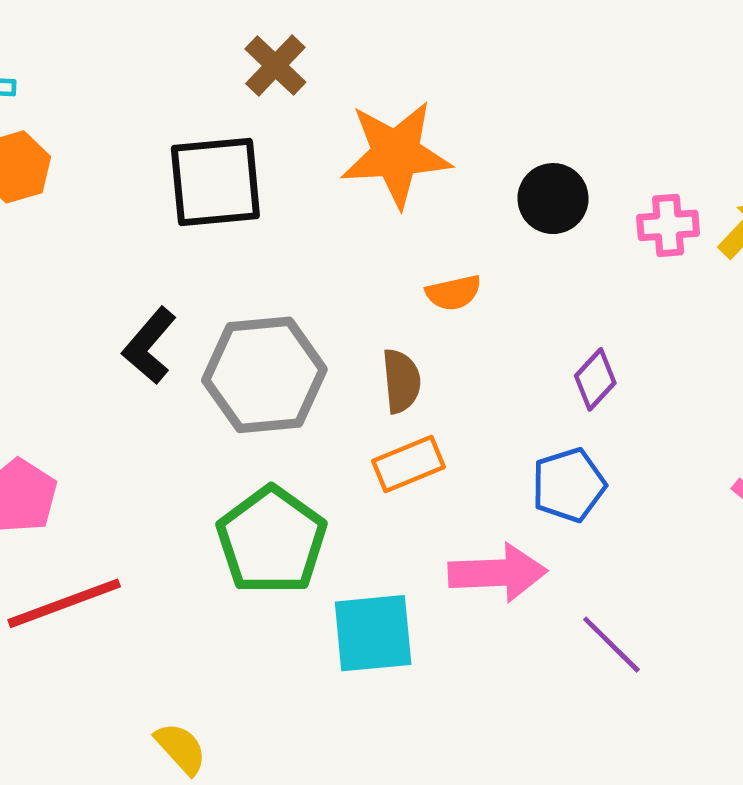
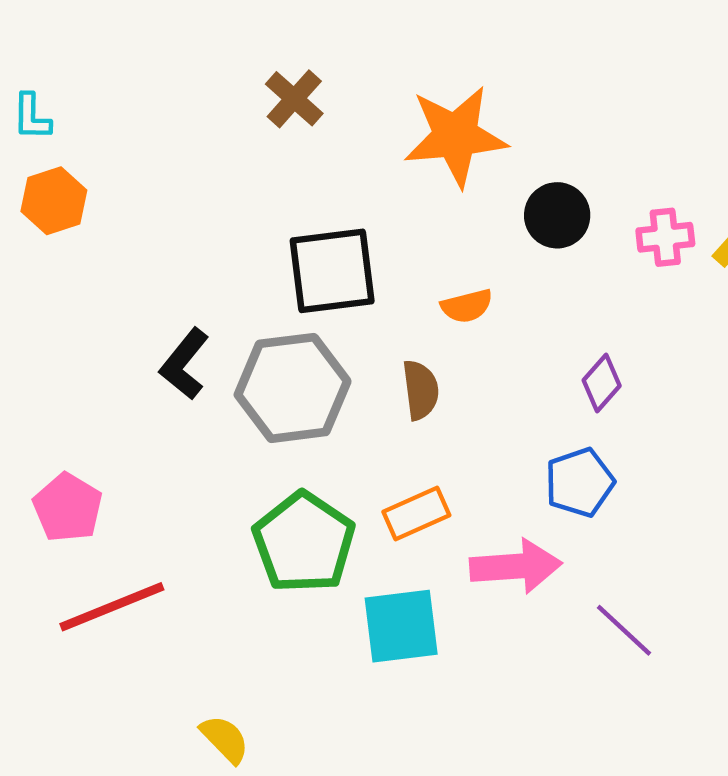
orange star: (396, 154) -> (455, 136), moved
black square: (215, 182) -> (332, 271), moved
orange rectangle: (408, 464) -> (416, 514), moved

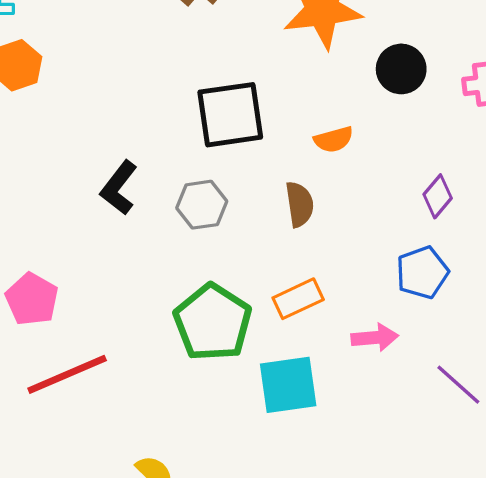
gray hexagon: (293, 388) -> (202, 205), size x0.6
pink arrow: (516, 566) -> (375, 338), size x0.7

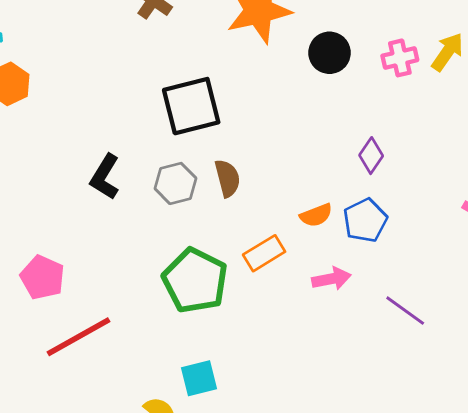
orange semicircle: (334, 140) -> (316, 215), moved
brown semicircle: (300, 204) -> (227, 178), moved
cyan square: (288, 385) -> (199, 378), moved, size x0.7

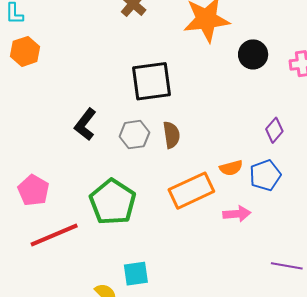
orange rectangle: (264, 253) -> (191, 191), size x1.5
green pentagon: (195, 281) -> (113, 202), moved
purple line: (405, 311) -> (287, 266), moved, turned -32

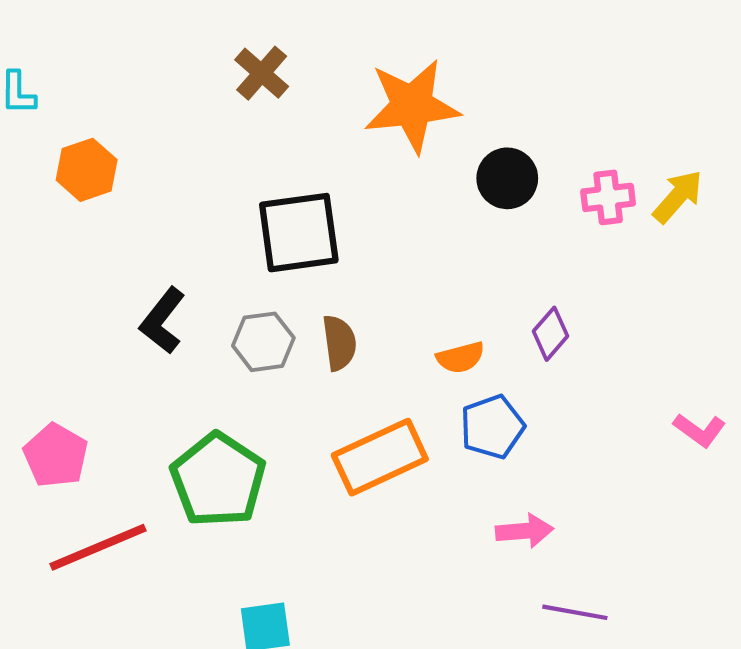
orange hexagon: (25, 51) -> (87, 170), moved
orange semicircle: (231, 168) -> (461, 357), moved
blue pentagon: (265, 175) -> (492, 427), moved
pink arrow: (237, 214) -> (524, 531), moved

